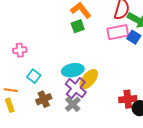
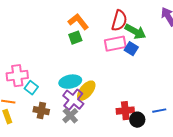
pink cross: (20, 50) -> (17, 76), moved, size x1.5
brown cross: (44, 99) -> (41, 111), turned 35

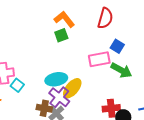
green arrow: (135, 32) -> (121, 70), moved
pink rectangle: (115, 44) -> (99, 59), moved
brown cross: (41, 111) -> (44, 108), moved

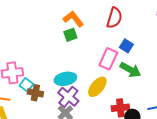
pink rectangle: (99, 59) -> (108, 59), turned -55
yellow ellipse: (72, 88) -> (97, 87), moved
brown cross: (44, 108) -> (35, 93), moved

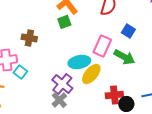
blue square: (126, 46) -> (128, 31), moved
cyan ellipse: (65, 79) -> (79, 62), moved
brown cross: (35, 93) -> (29, 38), moved

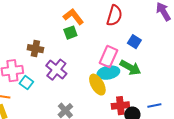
cyan ellipse: (79, 62) -> (108, 73), moved
yellow ellipse: (91, 74) -> (97, 85), turned -70
purple cross: (62, 84) -> (56, 70), moved

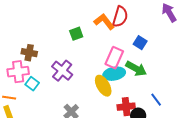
orange L-shape: (73, 17) -> (104, 22), moved
brown cross: (35, 49) -> (29, 53), moved
blue line: (154, 106) -> (156, 100), moved, turned 64

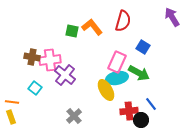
orange L-shape: (104, 22) -> (92, 27), moved
green square: (76, 34) -> (72, 31), moved, turned 32
pink cross: (18, 72) -> (50, 60), moved
blue line: (156, 100) -> (151, 104), moved

